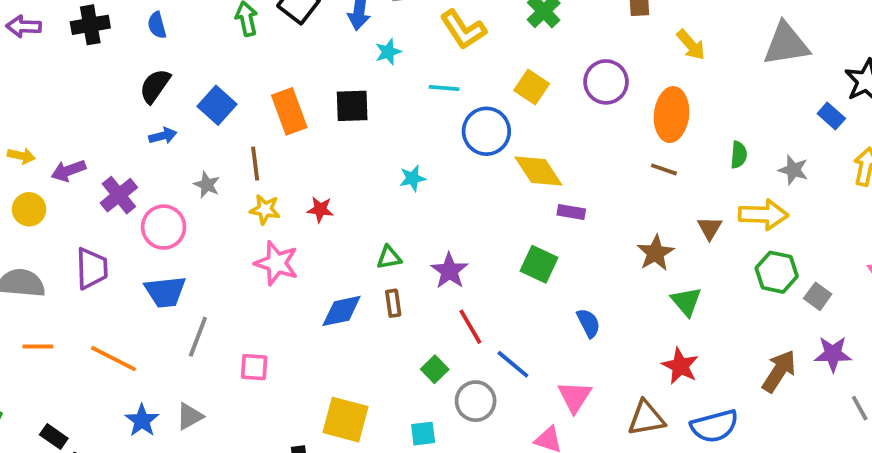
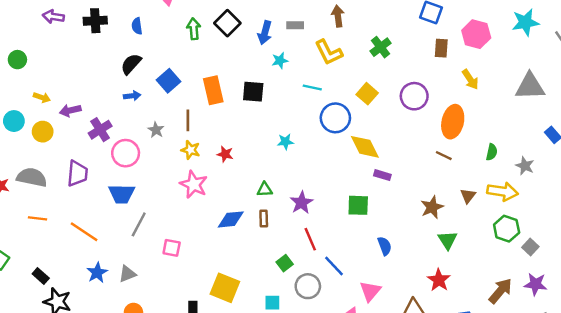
green square: (539, 264) -> (358, 205), turned -30

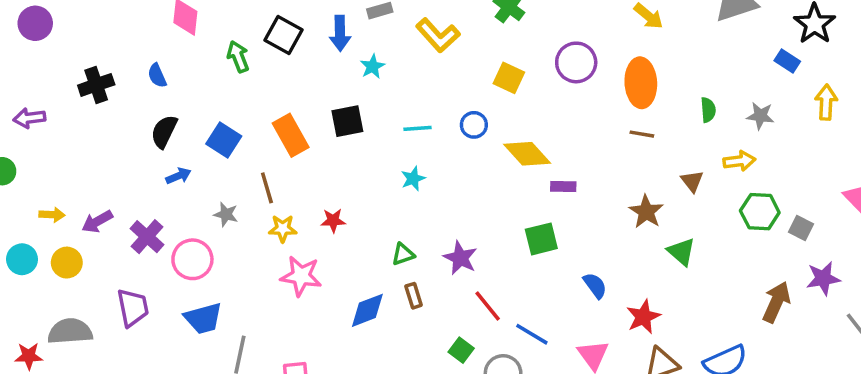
purple arrow: (53, 17) -> (29, 118), moved
cyan line: (312, 87) -> (418, 128), moved
blue circle: (335, 118) -> (474, 125), size x0.6
yellow arrow: (503, 191) -> (739, 161), size x0.7
red star: (439, 280) -> (643, 317), moved, turned 30

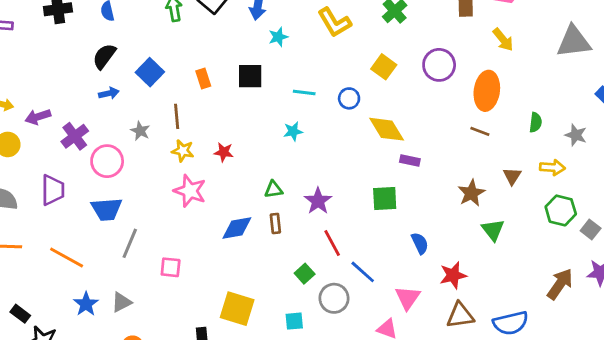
orange rectangle: (291, 135) -> (203, 79), size x0.6

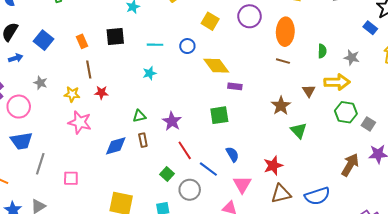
brown line: (177, 116) -> (89, 70), moved
yellow arrow: (552, 167) -> (337, 82), size x1.4
blue semicircle: (420, 243) -> (232, 154), moved

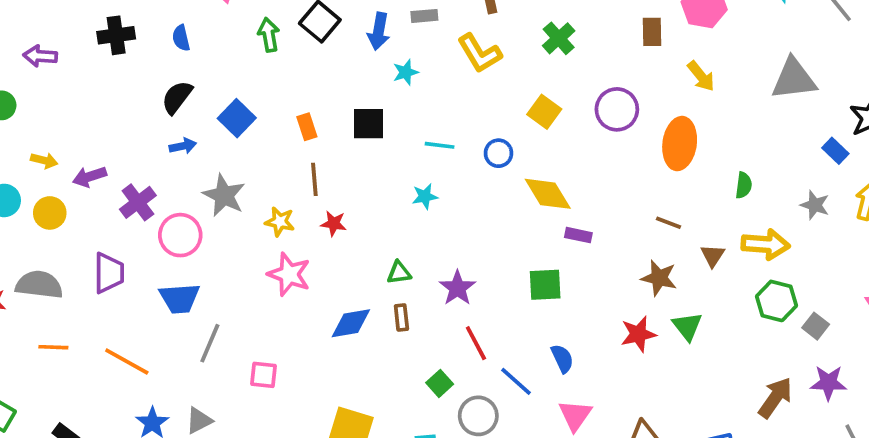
gray star: (352, 57) -> (815, 205), moved
brown line: (283, 61) -> (668, 223), moved
gray star: (40, 83) -> (224, 195), size x1.6
brown star: (281, 106) -> (659, 278), turned -30
red star: (273, 166) -> (638, 334), moved

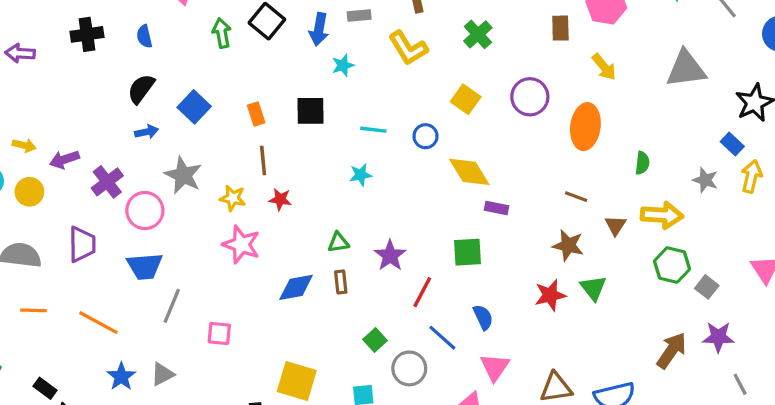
blue rectangle: (835, 151) -> (732, 144), moved
red line: (476, 343) -> (422, 292), moved, turned 56

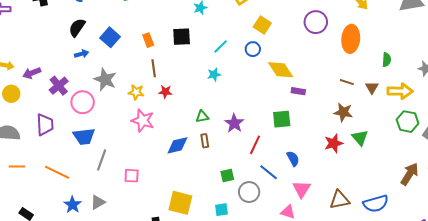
yellow square: (466, 99) -> (262, 25), moved
cyan line: (373, 130) -> (221, 46), turned -49
brown triangle: (615, 225) -> (372, 88), moved
green square: (375, 340) -> (227, 175), turned 32

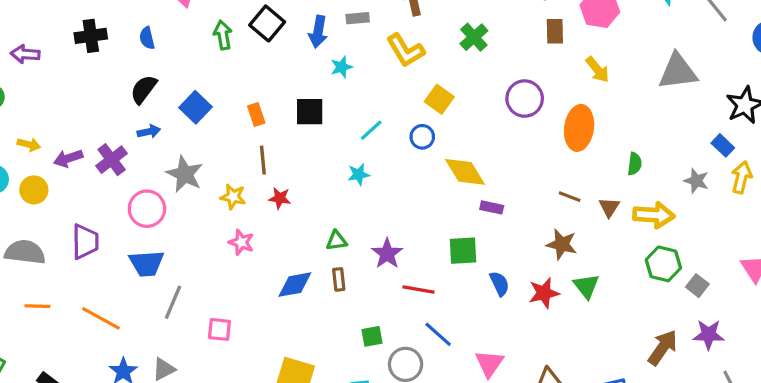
purple cross: (59, 86) -> (112, 160), moved
pink star: (143, 120) -> (241, 242), size x0.7
red line: (255, 145) -> (419, 290), turned 72
blue semicircle: (293, 159) -> (499, 284), moved

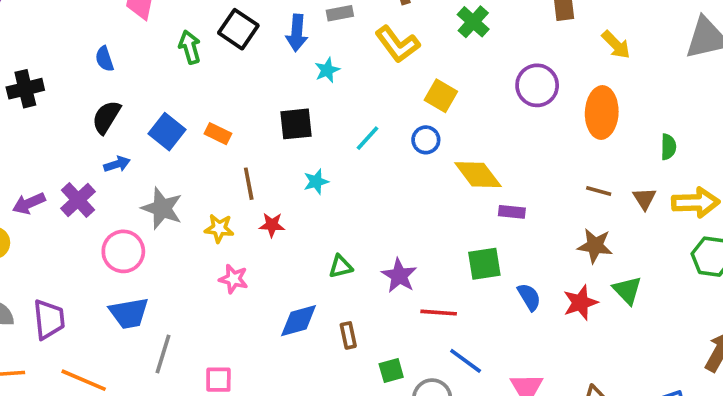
black cross: (91, 36) -> (25, 89), moved
orange rectangle: (256, 115) -> (218, 134), moved, turned -40
cyan star: (359, 174) -> (316, 182), moved
purple trapezoid: (85, 242) -> (49, 319), moved
brown rectangle: (339, 279) -> (348, 335), moved

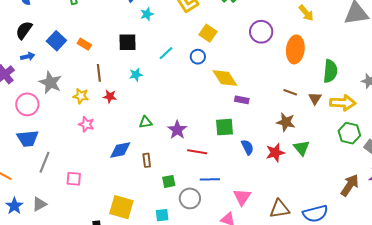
green semicircle: (668, 147) -> (330, 71), size x1.6
blue line: (466, 361) -> (210, 179), turned -42

